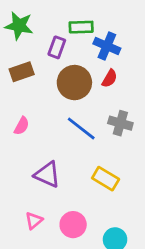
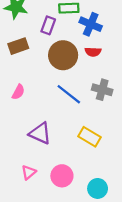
red semicircle: (110, 78) -> (93, 52), turned 63

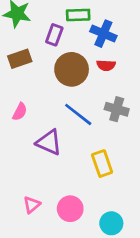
purple triangle: (40, 133) -> (49, 142), moved
yellow rectangle: (90, 137) -> (102, 164), turned 40

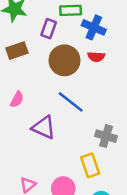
gray cross: (117, 109) -> (106, 136), moved
yellow rectangle: (102, 164) -> (90, 165), moved

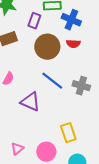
gray cross: (106, 136) -> (81, 86), moved

